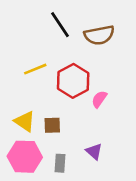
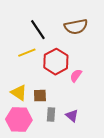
black line: (60, 25) -> (38, 30), moved
gray rectangle: (60, 163) -> (51, 115), moved

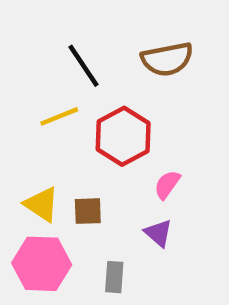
pink semicircle: (76, 76) -> (167, 185), moved
gray rectangle: (51, 115) -> (114, 277), moved
purple triangle: (72, 116) -> (158, 233), moved

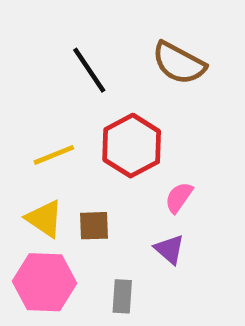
brown semicircle: (167, 59) -> (179, 63), turned 39
yellow line: (59, 116) -> (54, 155), moved

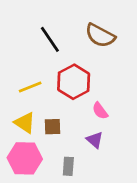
pink semicircle: (179, 197) -> (100, 111), turned -72

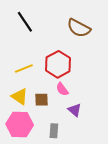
black line: (50, 39) -> (25, 22), moved
pink semicircle: (100, 111) -> (62, 89), moved

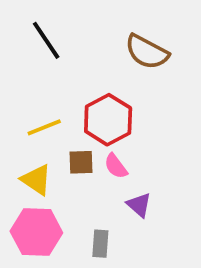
brown square: (41, 100) -> (81, 162), moved

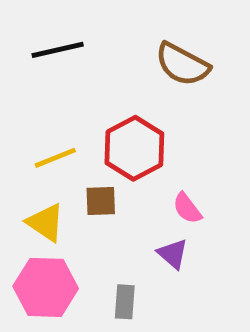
black line: (46, 40) -> (58, 50), turned -69
pink semicircle: (116, 166) -> (187, 208), moved

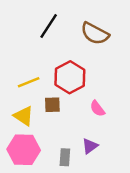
black line: (58, 50) -> (49, 26), moved, turned -44
purple triangle: (173, 254) -> (90, 146), moved, turned 42

